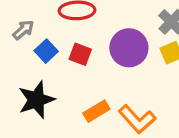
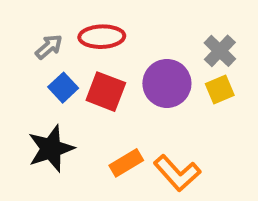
gray arrow: (23, 30) -> (49, 47), moved
red square: (80, 54) -> (106, 92), size x1.4

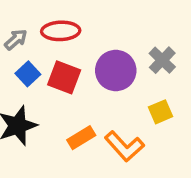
gray cross: (220, 51) -> (162, 60), moved
yellow square: (220, 90) -> (161, 112), moved

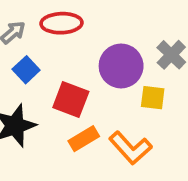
red square: (64, 77) -> (71, 100), moved
yellow square: (161, 112) -> (153, 98), moved, turned 30

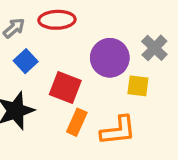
orange rectangle: (84, 139) -> (77, 122), turned -35
orange L-shape: (130, 148) -> (118, 130), turned -54

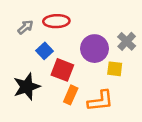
blue square: (26, 61) -> (44, 51), moved

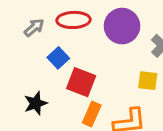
purple circle: (95, 49) -> (122, 26), moved
black star: (27, 87) -> (36, 103), size x0.7

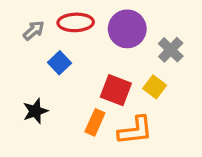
yellow square: (148, 81) -> (155, 87), turned 30
red square: (81, 82) -> (116, 90), moved

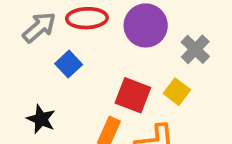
gray arrow: (34, 30) -> (39, 27), size x1.4
black star: (35, 111) -> (41, 119), turned -30

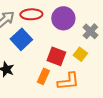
blue square: (69, 64) -> (21, 39), size x1.5

